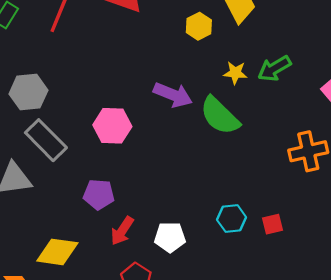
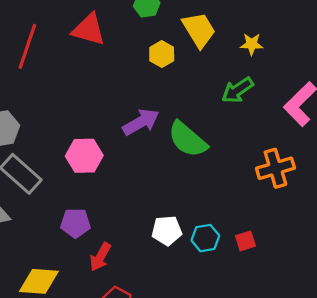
yellow star: (235, 73) -> (252, 44), moved
purple arrow: (173, 95) -> (141, 122), turned -48
white pentagon: (170, 237) -> (167, 231), moved

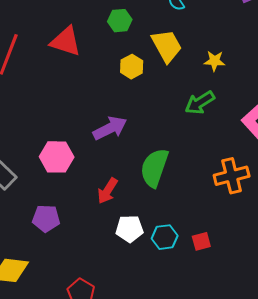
green semicircle: (188, 139) -> (154, 168), moved, turned 66
red arrow: (100, 257) -> (107, 191), moved

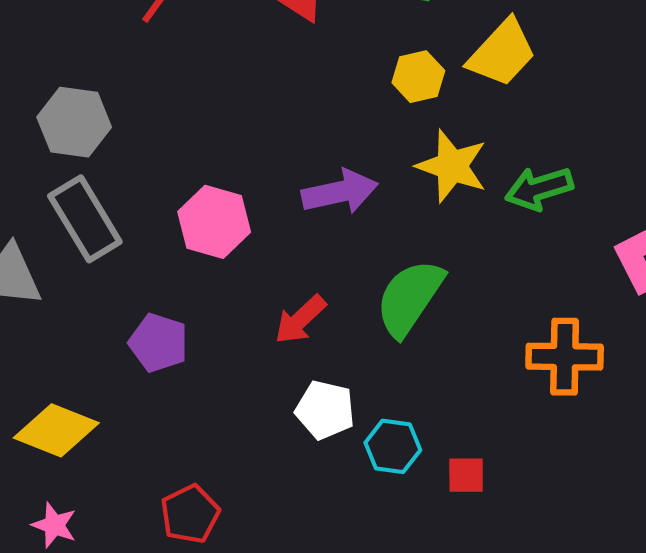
yellow trapezoid: (167, 46) -> (502, 53), turned 57
yellow star: (214, 61) -> (452, 166), moved, size x1.6

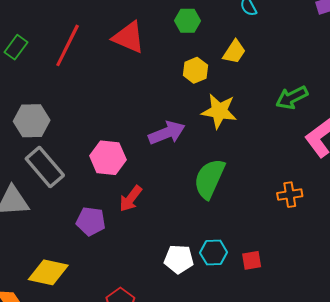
yellow trapezoid: (502, 53) -> (234, 52), size x0.7
green arrow: (539, 188) -> (292, 98), moved
red arrow: (300, 320) -> (131, 199), moved
orange cross: (565, 357) -> (290, 195), size x0.7
white pentagon: (325, 410) -> (179, 259), moved

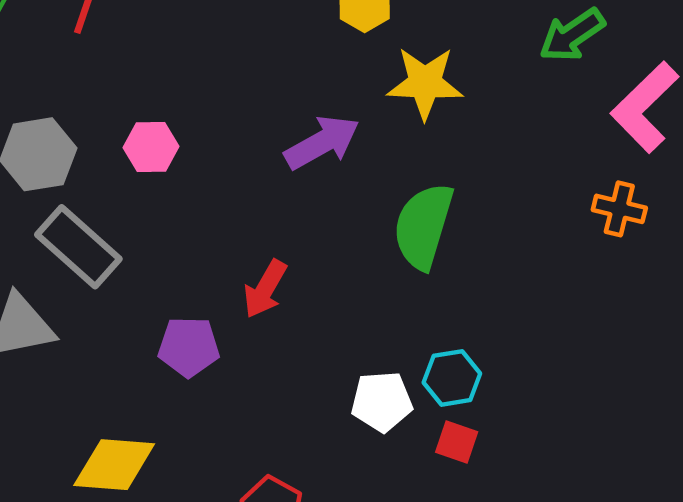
pink hexagon: (108, 158) -> (151, 147), moved, size x0.7
orange cross: (290, 195) -> (619, 209), moved, turned 30
red square: (252, 260) -> (457, 442), moved, turned 36

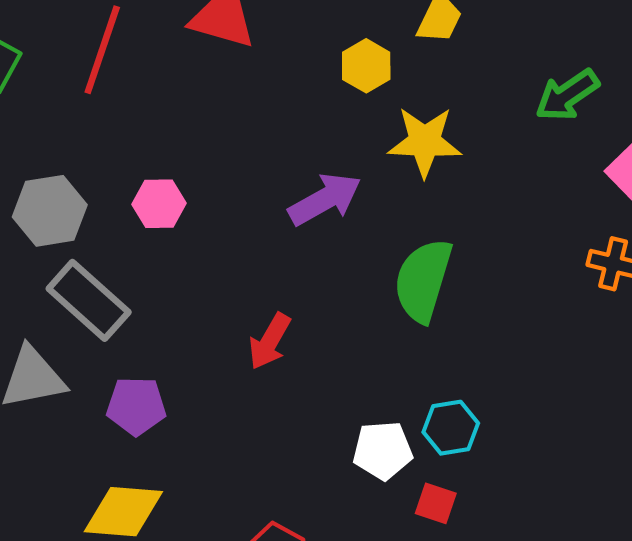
purple pentagon: (189, 347) -> (136, 406), moved
red square: (457, 442) -> (436, 503), moved

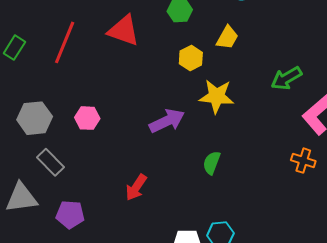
green semicircle: (423, 280) -> (212, 163), size x0.6
gray rectangle: (89, 300) -> (51, 162), size x0.7

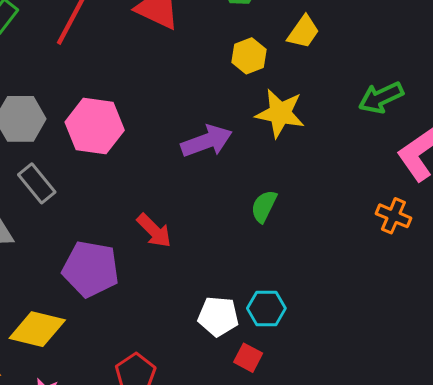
pink hexagon: (87, 118) -> (95, 126), size x1.6
red arrow: (136, 187) -> (154, 231), turned -84
purple pentagon: (70, 214) -> (91, 269), moved, size x1.4

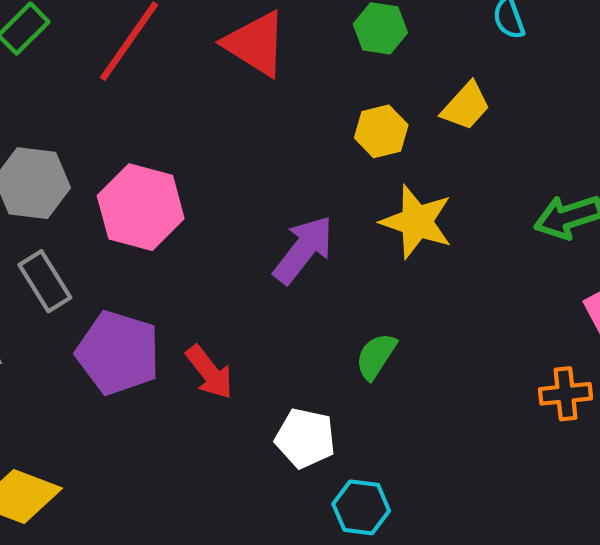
purple arrow: (207, 141) -> (303, 250), turned -39
orange cross: (393, 216) -> (565, 394), turned -36
purple pentagon: (91, 269) -> (118, 353), moved
white pentagon: (218, 316) -> (305, 438), moved

